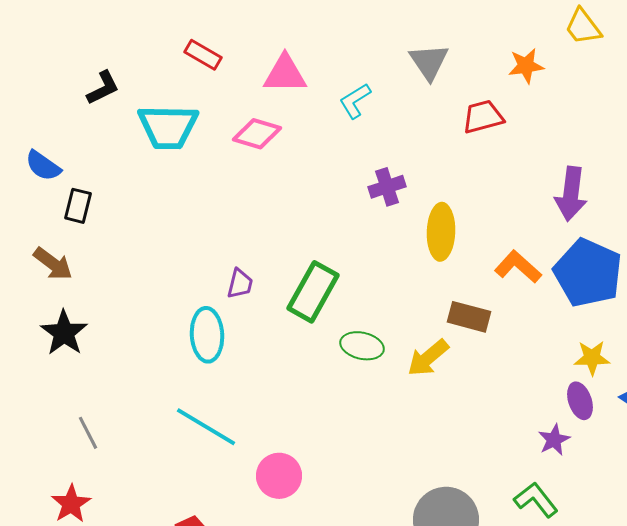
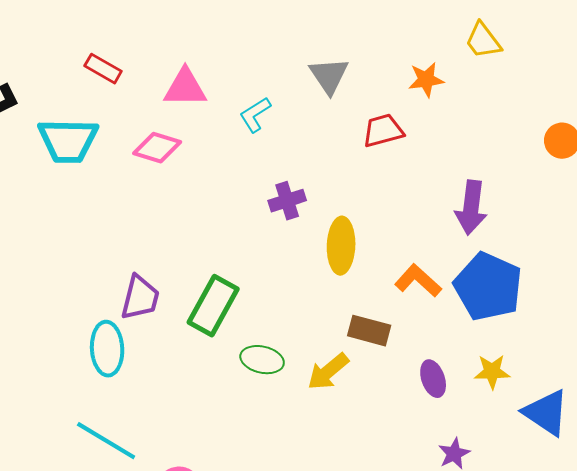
purple trapezoid: (240, 284) -> (140, 298), size x1.5
purple ellipse: (580, 401) -> (433, 379), moved

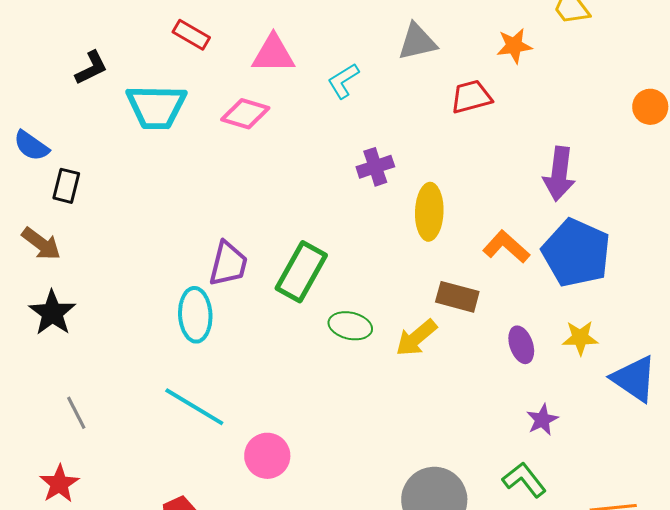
gray triangle: (329, 76) -> (417, 42), turned 51

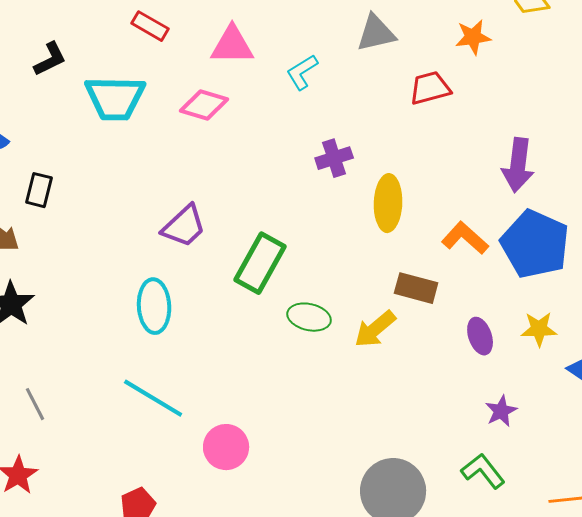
black rectangle: (66, 186) -> (39, 190), moved
purple trapezoid: (228, 264) -> (184, 226), moved, turned 33

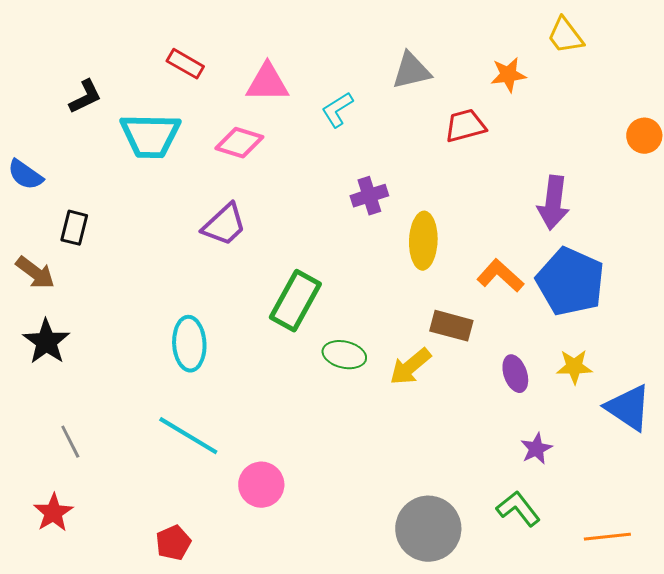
purple trapezoid: (184, 226) -> (224, 225), moved

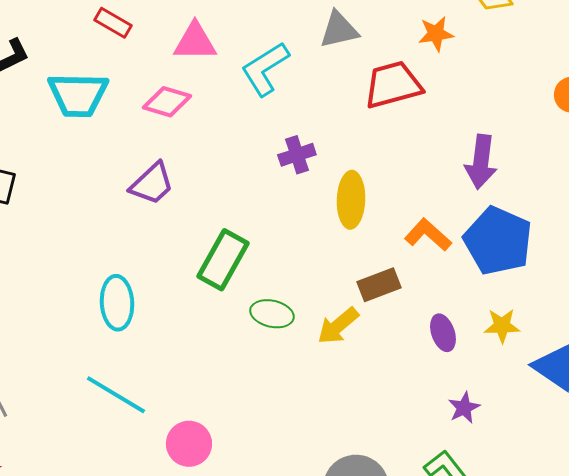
cyan L-shape: (337, 110) -> (265, 69), size x1.5
red trapezoid: (465, 126) -> (393, 85), size x1.4
brown rectangle: (451, 326) -> (379, 285), turned -36

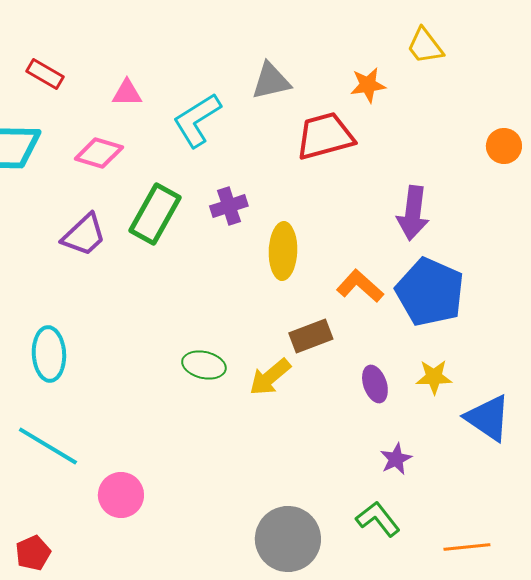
pink triangle: (195, 42) -> (127, 93), size x0.7
green rectangle: (223, 260) -> (155, 214), moved

